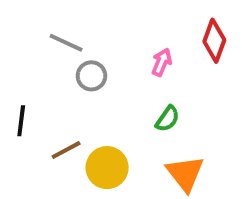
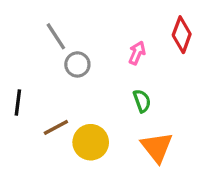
gray line: (66, 43) -> (56, 36), turned 32
green semicircle: (168, 119) -> (142, 101), turned -55

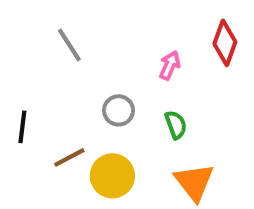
gray circle: (77, 64) -> (119, 110), moved

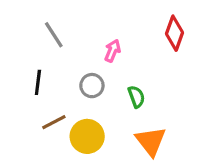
pink arrow: (170, 65) -> (113, 51), moved
black line: (22, 127) -> (38, 82), moved

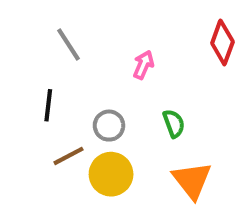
gray circle: (92, 86) -> (109, 126), moved

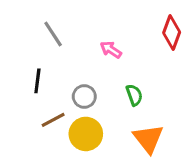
pink arrow: (143, 65) -> (111, 50), turned -80

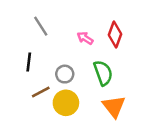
red diamond: (172, 33) -> (115, 34), moved
green semicircle: (134, 95) -> (103, 73), size x1.5

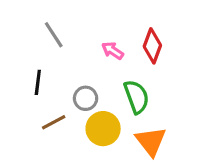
yellow circle: (66, 103) -> (103, 129), moved

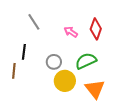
green semicircle: (136, 97) -> (86, 61), turned -95
brown line: (54, 122) -> (14, 71), moved, turned -56

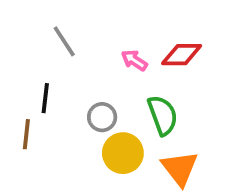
red diamond: (96, 29) -> (182, 55), turned 70
green semicircle: (86, 61) -> (163, 115), turned 95

